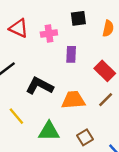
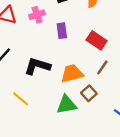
green triangle: (49, 131) -> (67, 105), moved
brown square: (85, 137) -> (89, 93), moved

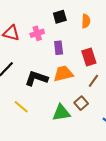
red rectangle: (97, 40) -> (89, 57), turned 36
orange trapezoid: (72, 74) -> (63, 74), moved

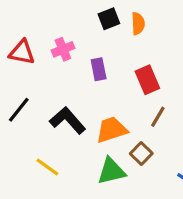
black square: (60, 17) -> (109, 19), moved
orange trapezoid: (63, 74) -> (112, 130), moved
black L-shape: (36, 78) -> (68, 120), turned 35

